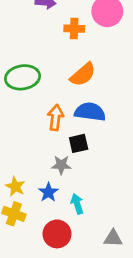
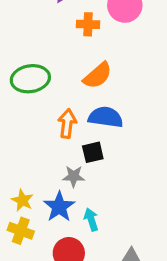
blue star: (48, 192) -> (59, 207), size x1.4

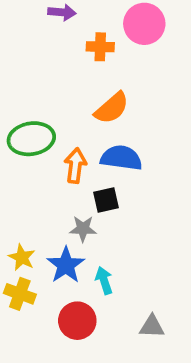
green ellipse: (30, 79) -> (31, 139), moved

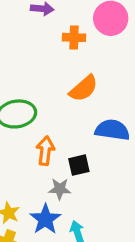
blue semicircle: (121, 158) -> (112, 130), moved
orange arrow: (75, 166) -> (45, 151), moved

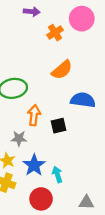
orange cross: (74, 37) -> (55, 33), turned -35
gray star: (60, 189) -> (19, 138), moved

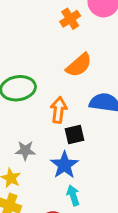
orange arrow: (34, 115) -> (59, 110), moved
blue star: (34, 165) -> (64, 165), moved

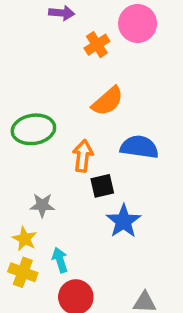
blue star: (64, 165) -> (123, 221), moved
cyan arrow: (73, 195) -> (60, 260), moved

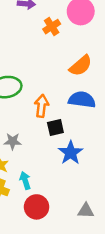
orange semicircle: (108, 101) -> (81, 66), moved

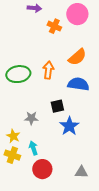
orange cross: (52, 27) -> (54, 26), turned -32
orange arrow: (42, 106) -> (48, 70), moved
gray star: (13, 141) -> (31, 118), moved

